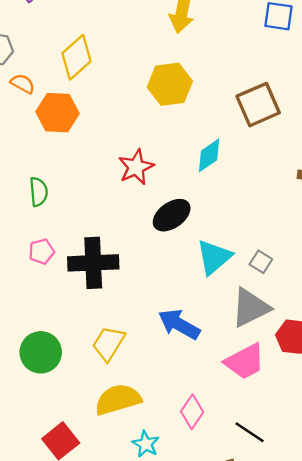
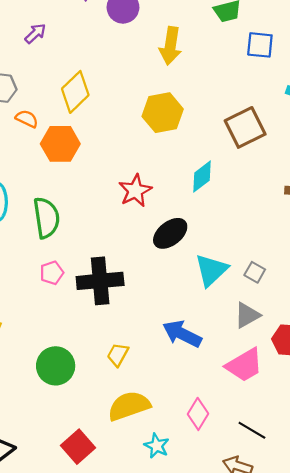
green semicircle: (39, 192) -> (46, 218), size x1.5
gray triangle: (250, 308) -> (247, 315), size x0.7
yellow trapezoid: (108, 343) -> (118, 355), size x0.7

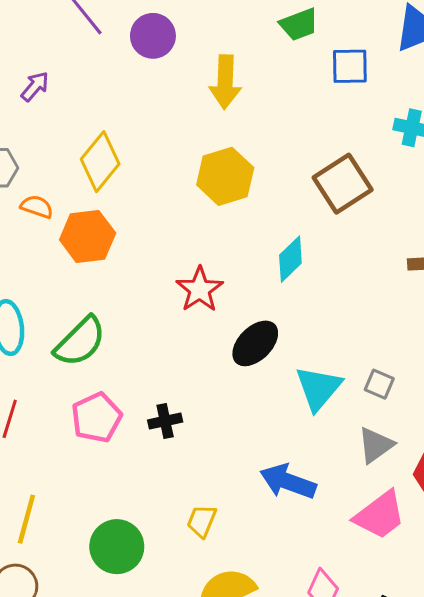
green semicircle: (46, 218) -> (80, 342), turned 60
pink pentagon: (52, 273) -> (96, 418), size x1.5
black cross: (100, 281) -> (165, 421), size x0.5

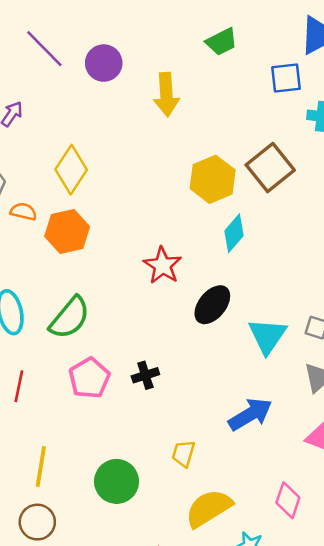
blue square: (350, 66) -> (286, 78), moved
yellow hexagon: (225, 176) -> (213, 179), moved
blue arrow: (288, 482) -> (250, 414), turned 135

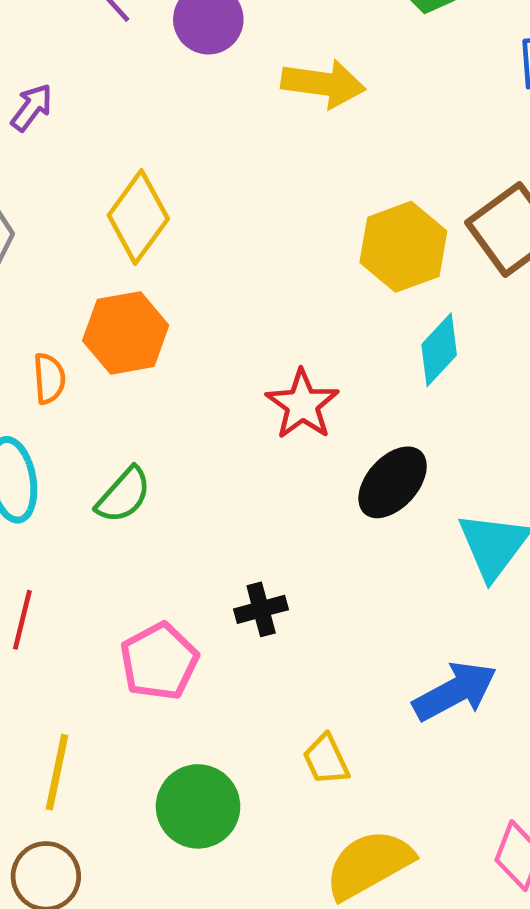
yellow arrow: (166, 95) -> (323, 84), turned -81
orange semicircle: (23, 212) -> (49, 378), moved, turned 70
green semicircle: (70, 318) -> (124, 495), size x0.7
pink pentagon: (89, 378) -> (159, 661), moved
yellow trapezoid: (183, 454) -> (326, 759), turned -44

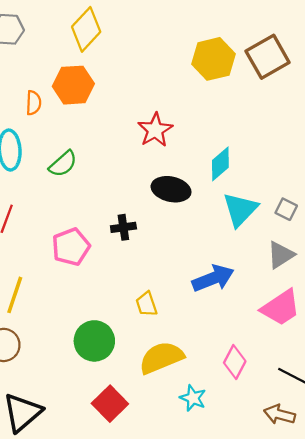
cyan diamond: (439, 350) -> (220, 164), moved
black ellipse: (393, 482) -> (171, 189), moved, turned 54
green circle: (198, 806) -> (94, 341), moved

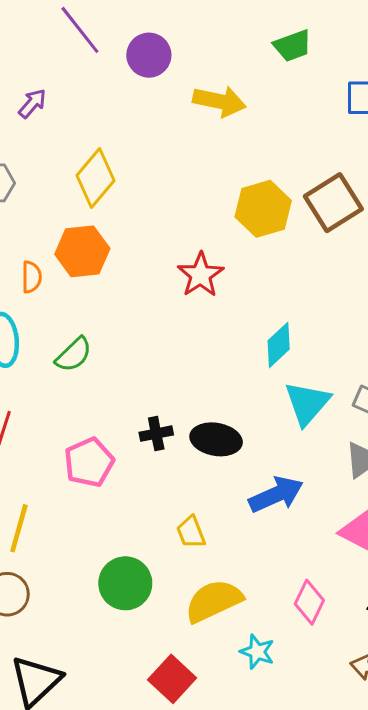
red star: (155, 130) -> (201, 275), moved
black ellipse: (171, 189) -> (216, 439), moved
red square: (110, 404) -> (172, 679), moved

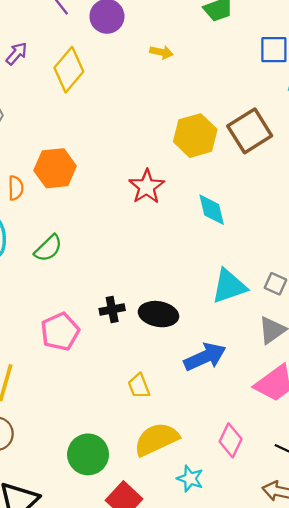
yellow arrow: (219, 101) -> (161, 52), size x0.6
yellow diamond: (95, 178) -> (69, 70), moved
cyan diamond: (279, 345) -> (212, 210), moved, turned -60
cyan triangle: (307, 403) -> (229, 286), turned 30
green circle: (125, 583) -> (88, 454), moved

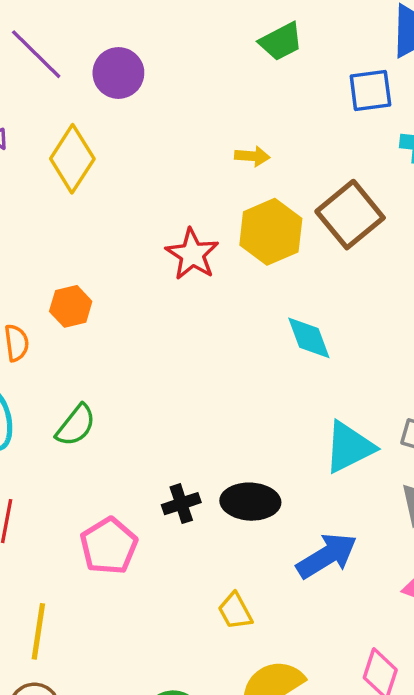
yellow arrow: (161, 52) -> (252, 156), moved
orange hexagon: (55, 168) -> (71, 306), size x0.7
red star: (147, 187) -> (192, 254), moved

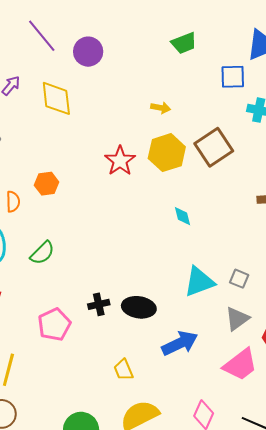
yellow diamond: (72, 159) -> (56, 98), turned -45
cyan diamond: (309, 338) -> (182, 216), size x0.7

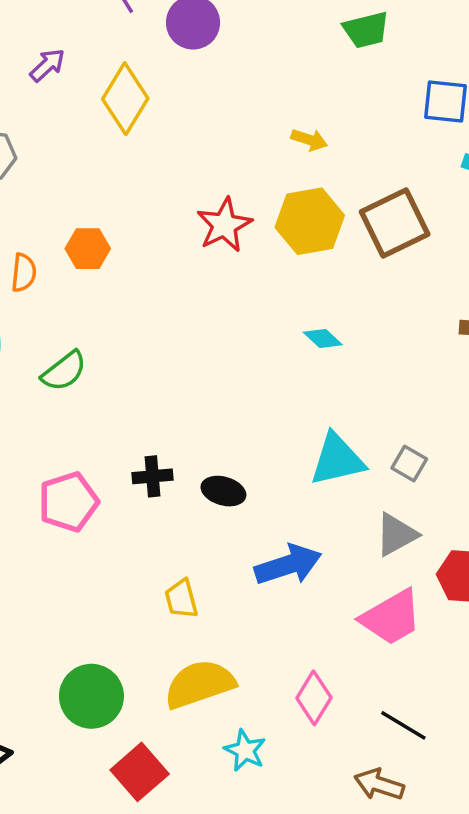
yellow diamond: (56, 98) -> (125, 99), turned 30
cyan diamond: (182, 216) -> (323, 339), turned -40
black ellipse: (139, 307) -> (223, 491), size x0.7

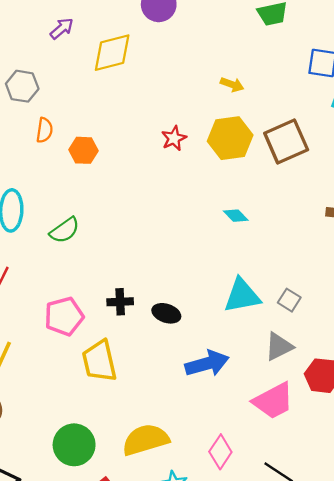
yellow diamond: (125, 99) -> (112, 53), turned 42
red star: (224, 225) -> (174, 138), size x0.7
orange semicircle: (24, 273) -> (44, 130), moved
yellow trapezoid: (181, 599) -> (99, 361), moved, size x1.6

